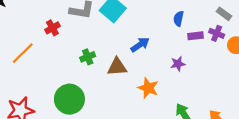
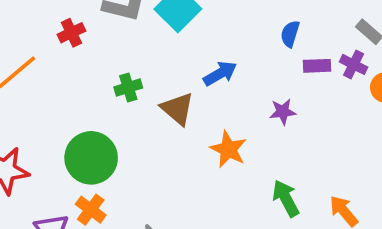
brown triangle: (117, 67) -> (178, 109), turned 40

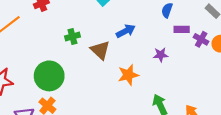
purple cross: (354, 64) -> (201, 39), moved
orange star: (228, 149) -> (128, 75), turned 30

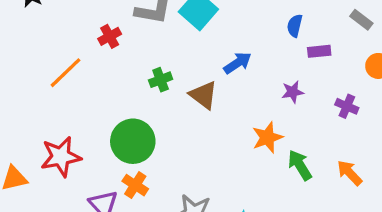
purple cross: (201, 39) -> (347, 106), moved
orange star: (128, 75) -> (267, 137), moved

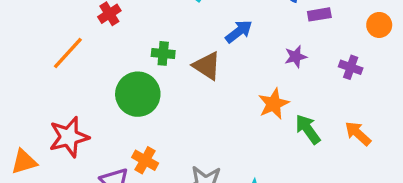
green cross: (161, 80) -> (163, 53), turned 30
green circle: (133, 141) -> (138, 94), moved

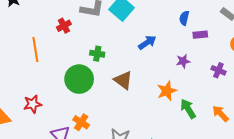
orange line: (68, 53) -> (35, 49), turned -55
brown triangle: (207, 66) -> (123, 80), moved
red star: (69, 137) -> (33, 104), size x0.7

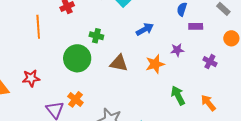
brown triangle: (123, 80) -> (119, 63), turned -30
orange star: (167, 91) -> (155, 64), moved

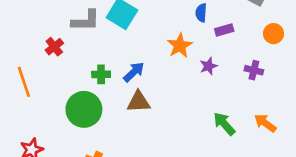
blue arrow: (145, 29) -> (134, 72), moved
orange star: (155, 64) -> (180, 46), moved

